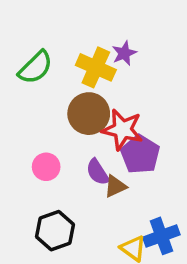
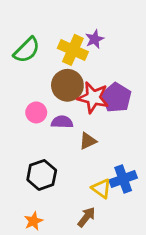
purple pentagon: (140, 154) -> (116, 98), moved
pink circle: (46, 167) -> (36, 112), moved
purple semicircle: (98, 172) -> (62, 122), moved, turned 125

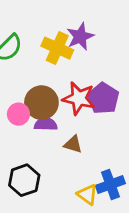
purple star: (95, 39) -> (80, 37), size x1.4
brown circle: (67, 85) -> (41, 103), moved
brown triangle: (88, 141) -> (73, 144), turned 42

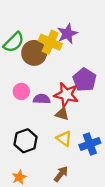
red star: (79, 98) -> (66, 95), moved
brown circle: (41, 103) -> (34, 53), moved
yellow triangle: (87, 195) -> (64, 139), moved

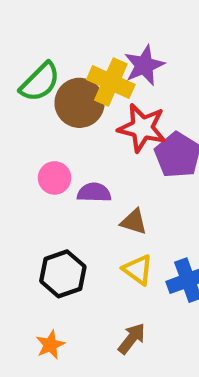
red star: (66, 95) -> (142, 128), moved

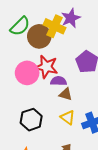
red star: (142, 128) -> (46, 67), moved
pink circle: (55, 178) -> (27, 73), size x1.5
purple semicircle: (94, 193) -> (59, 81), moved

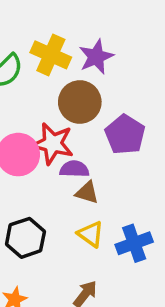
yellow cross: (54, 26) -> (51, 55), moved
brown circle: (39, 36) -> (80, 102), moved

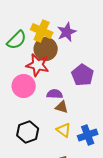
brown circle: (80, 102) -> (46, 49), moved
red star: (53, 144) -> (38, 65), moved

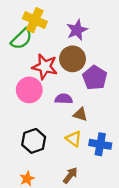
yellow cross: (42, 31) -> (35, 20), moved
brown circle: (46, 49) -> (73, 59), moved
brown triangle: (62, 107) -> (80, 114), moved
blue cross: (88, 135) -> (100, 144), turned 30

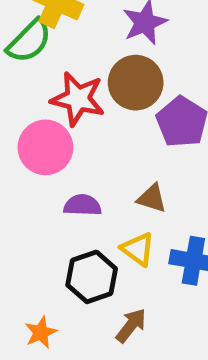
purple semicircle: (64, 99) -> (82, 205), moved
black hexagon: (34, 141) -> (92, 277), moved

